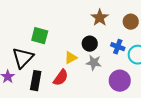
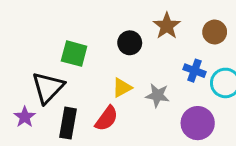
black circle: (90, 44) -> (130, 43), moved

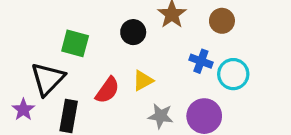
yellow triangle: (122, 88) -> (143, 81), moved
gray star: (157, 95) -> (161, 116), moved
red semicircle: (107, 118) -> (107, 90), moved

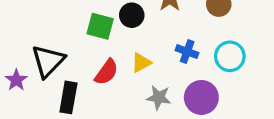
green square: (75, 43) -> (100, 26), moved
blue cross: (201, 61) -> (187, 52), moved
purple star: (23, 110) -> (16, 80), moved

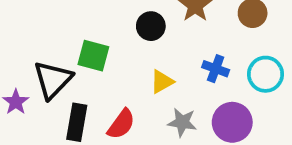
green square: (100, 26) -> (93, 56), moved
red semicircle: (106, 72) -> (121, 124), moved

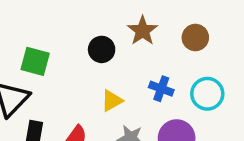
green square: (93, 56) -> (35, 61), moved

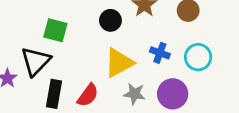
yellow triangle: (112, 101) -> (119, 63), size x1.6

